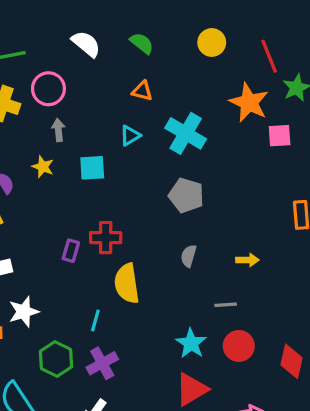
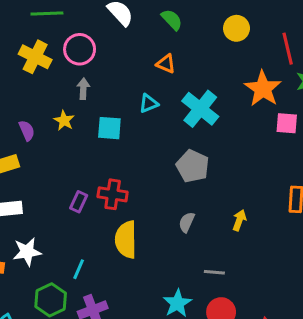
yellow arrow: (247, 260) -> (239, 220), moved, turned -78
cyan line: (95, 320) -> (79, 269), moved

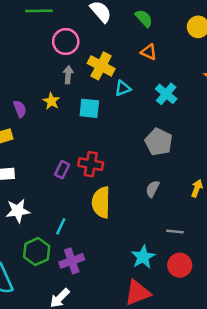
yellow cross: (35, 57) -> (101, 66), moved
orange triangle: (166, 64) -> (149, 52), moved
cyan cross: (200, 109) -> (166, 94), size x0.7

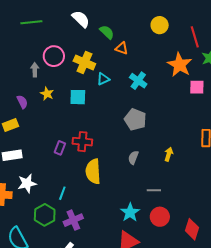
green semicircle: (144, 18) -> (107, 32), moved
pink circle: (66, 41) -> (54, 56), moved
gray arrow: (68, 75) -> (35, 70), moved

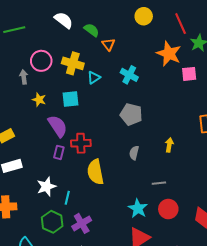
orange triangle: (122, 48) -> (108, 44), turned 40
purple semicircle: (22, 102) -> (58, 126), moved, size x1.6
white star: (27, 183) -> (46, 187), moved

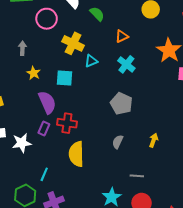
orange triangle: (108, 44) -> (122, 36), moved, turned 32
pink circle: (41, 61) -> (47, 19), moved
white star: (46, 187) -> (22, 143), moved

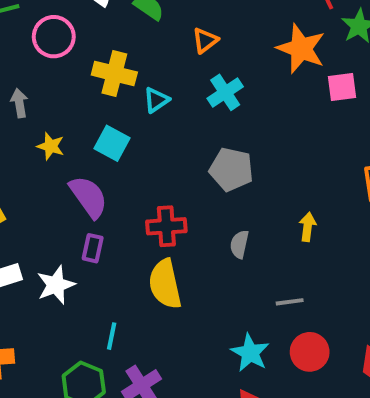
cyan cross: (126, 64) -> (225, 92), turned 30
cyan square: (65, 78) -> (112, 143), turned 36
red cross: (67, 123) -> (166, 226), moved

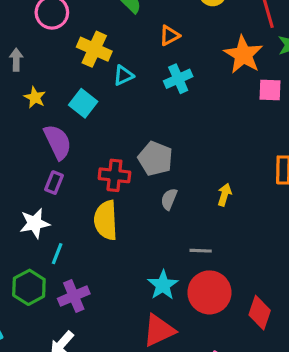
gray pentagon: (231, 169) -> (155, 159), moved
white star: (56, 285) -> (35, 223), moved
red circle: (310, 352) -> (209, 292), size x1.4

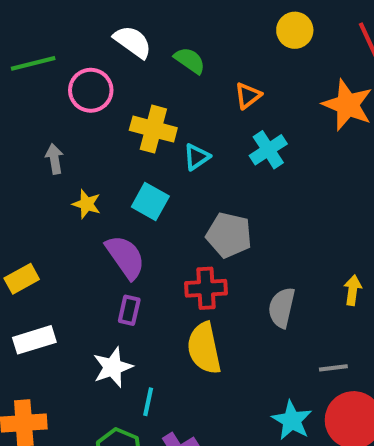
gray pentagon: (155, 159) -> (229, 235), moved
gray semicircle: (169, 199) -> (282, 308), size x1.4

